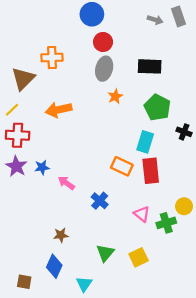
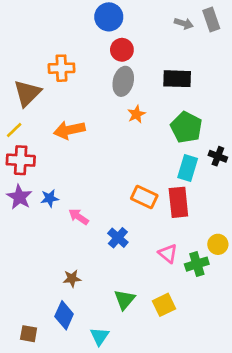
cyan rectangle: (145, 142) -> (188, 168), moved

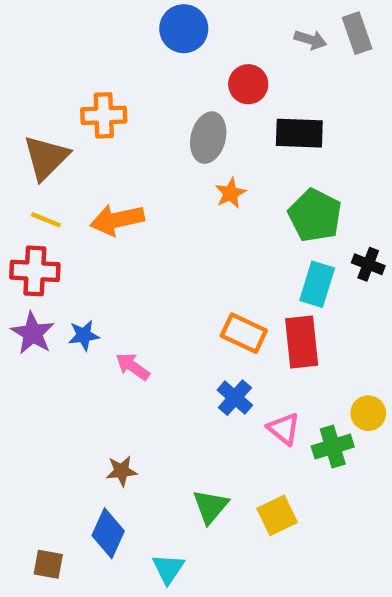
red circle: (122, 50) -> (248, 84), moved
yellow line: (14, 130) -> (46, 220), moved, turned 66
blue cross: (118, 238) -> (235, 398), moved

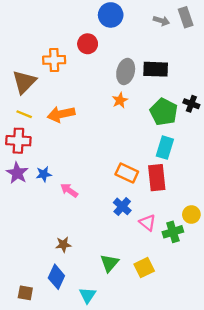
blue circle: (184, 29) -> (111, 15), moved
red circle: (248, 84) -> (88, 44), moved
gray ellipse: (208, 138) -> (126, 71), moved
black cross: (368, 264) -> (191, 104), moved

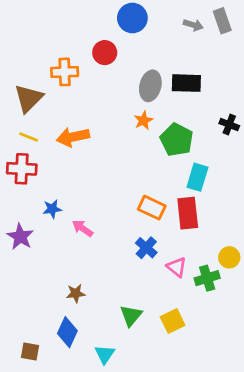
green pentagon: (164, 112) -> (177, 140), moved
purple star: (17, 173) -> (20, 237), moved

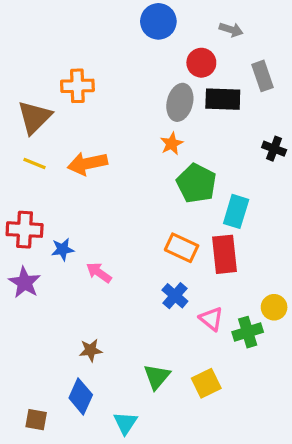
gray rectangle: (222, 21) -> (262, 76), moved
red circle: (105, 53) -> (201, 63), moved
green pentagon: (177, 140) -> (196, 183), moved
red cross: (22, 169) -> (25, 230), moved

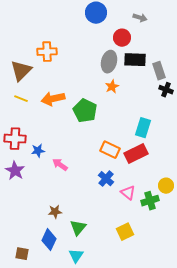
gray rectangle: (262, 76) -> (159, 71), moved
orange star: (172, 144) -> (112, 87), moved
green pentagon: (196, 183) -> (85, 111), moved
red rectangle: (224, 254) -> (136, 154), turned 70
green triangle: (157, 377) -> (78, 228), moved

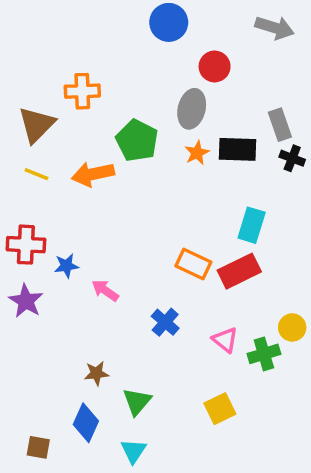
gray arrow: (140, 18) -> (275, 28), moved, size x1.5
black rectangle: (135, 60) -> (238, 149), moved
green pentagon: (85, 111) -> (137, 141), moved
blue cross: (106, 179) -> (165, 322), moved

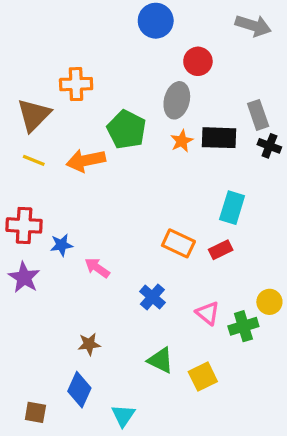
red rectangle: (239, 271) -> (221, 250), size x0.6
green triangle: (137, 402) -> (161, 360), moved, turned -44

